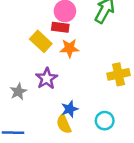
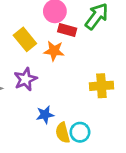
red rectangle: (60, 27) -> (67, 30), moved
yellow semicircle: (64, 124) -> (63, 133), moved

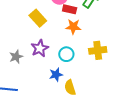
orange star: (54, 51) -> (73, 27), moved
cyan circle: (80, 132) -> (66, 54), moved

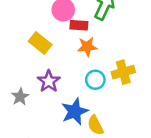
cyan circle: (66, 54) -> (95, 80), moved
blue star: (56, 75) -> (75, 111), size x1.5

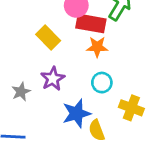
red rectangle: (79, 25) -> (91, 23), size x1.5
yellow cross: (123, 72) -> (131, 108), moved, turned 30

